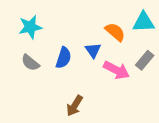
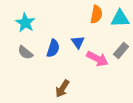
cyan star: (30, 27) -> (25, 23), turned -30
orange semicircle: (115, 32) -> (96, 14), moved, turned 60

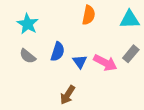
orange semicircle: (96, 14) -> (89, 15), moved
blue triangle: (78, 42) -> (80, 62), moved

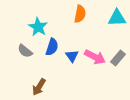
cyan star: (28, 24) -> (38, 27), moved
gray rectangle: (131, 54) -> (118, 58), moved
brown arrow: (68, 95) -> (39, 87), moved

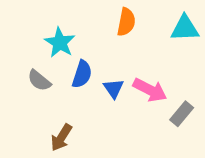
gray rectangle: (118, 58) -> (182, 114), moved

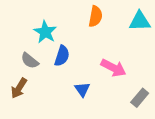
blue triangle: (114, 88) -> (82, 89), moved
gray rectangle: (182, 114) -> (140, 98), moved
brown arrow: (61, 137) -> (19, 88), moved

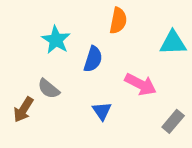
cyan triangle: (140, 21) -> (173, 43), moved
blue semicircle: (62, 56) -> (93, 59), moved
gray semicircle: (30, 61) -> (49, 89), moved

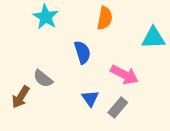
cyan star: (56, 40) -> (46, 17), moved
blue semicircle: (93, 59) -> (82, 52), turned -35
gray rectangle: (173, 121) -> (118, 107), moved

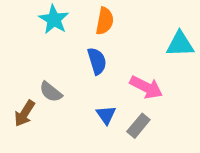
orange semicircle: (105, 18) -> (105, 21), moved

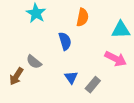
orange semicircle: (105, 21) -> (83, 17), moved
pink arrow: (146, 87) -> (116, 59), moved

